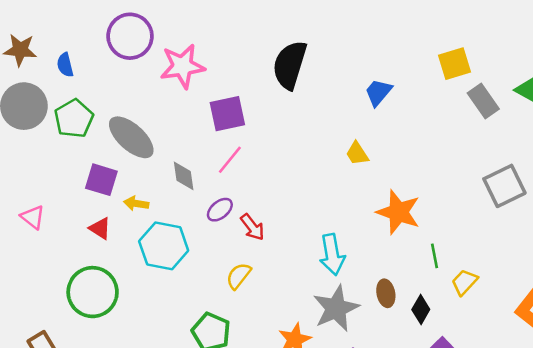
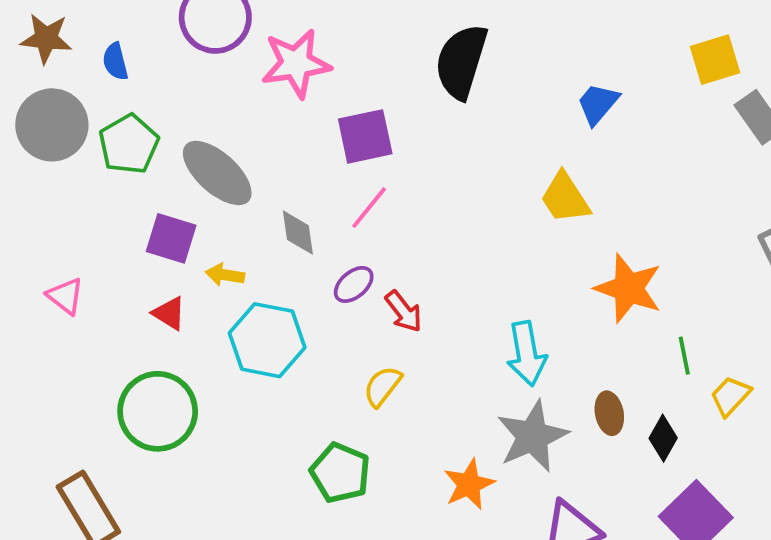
yellow trapezoid: (357, 154) -> (565, 198), size x1.4

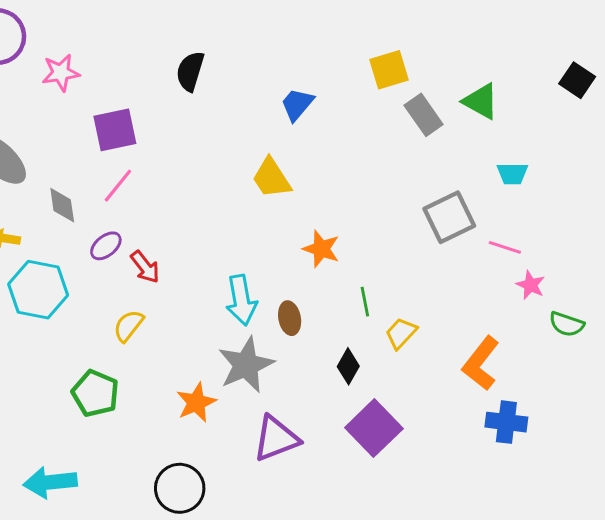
black semicircle: (461, 61) -> (190, 71), size x0.7
pink star: (296, 63) -> (61, 73), size x0.7
orange star: (629, 288) -> (321, 249), size x0.7
brown ellipse: (609, 413) -> (290, 318), moved

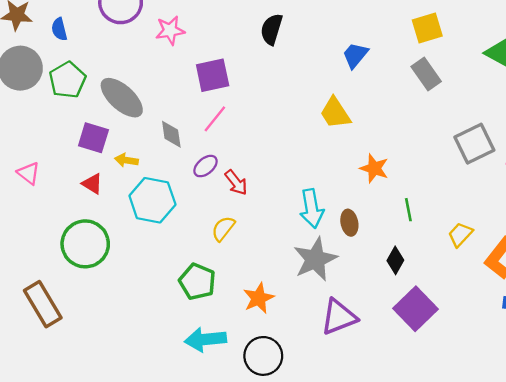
gray rectangle: (424, 115) -> (426, 74), moved
yellow trapezoid: (401, 333) -> (460, 234), moved
orange star: (196, 402) -> (259, 298), moved
cyan arrow: (50, 482) -> (205, 339), moved

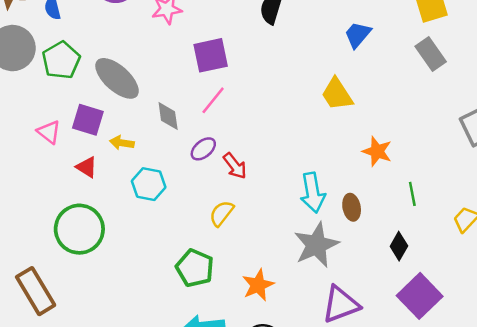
pink triangle: (29, 173) -> (49, 132), moved
cyan hexagon: (152, 200) -> (149, 184), size x0.7

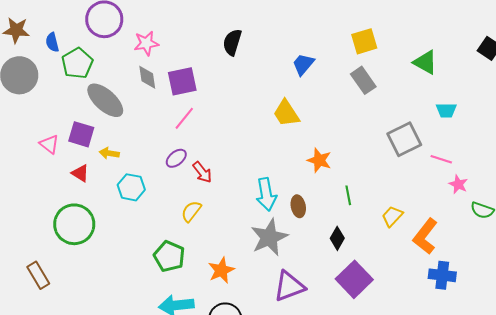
green pentagon: (61, 60) -> (77, 63), moved
gray diamond: (168, 116) -> (147, 77), moved
brown rectangle: (36, 291) -> (38, 275), size x0.7

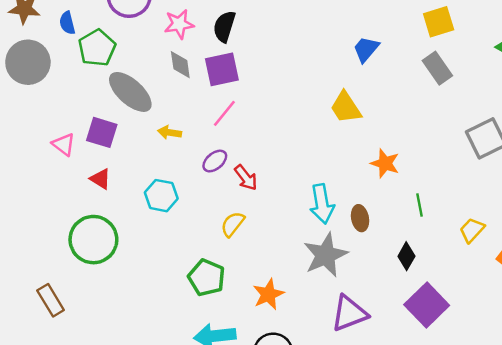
black semicircle: (232, 42) -> (224, 27), moved
yellow arrow: (109, 153) -> (170, 132), moved

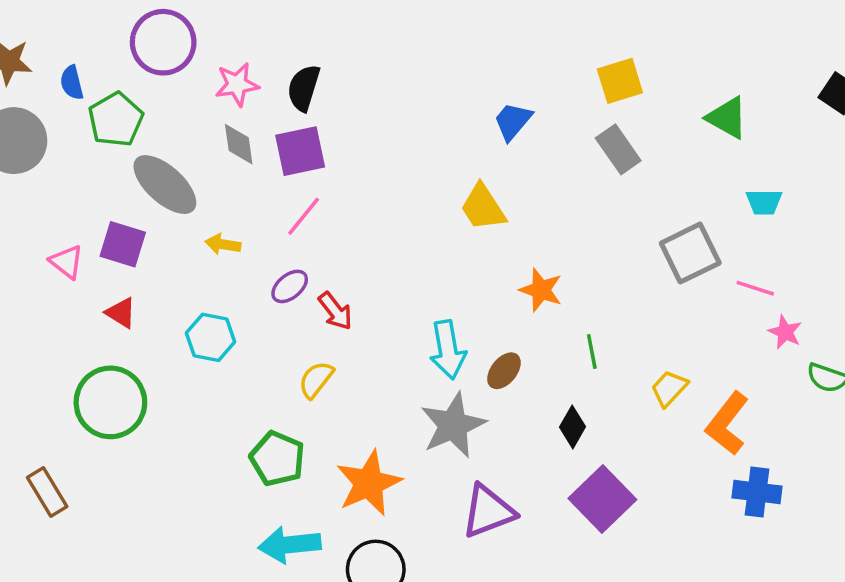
brown ellipse: (360, 218) -> (504, 371), turned 50
orange star: (268, 294) -> (369, 483), size x1.4

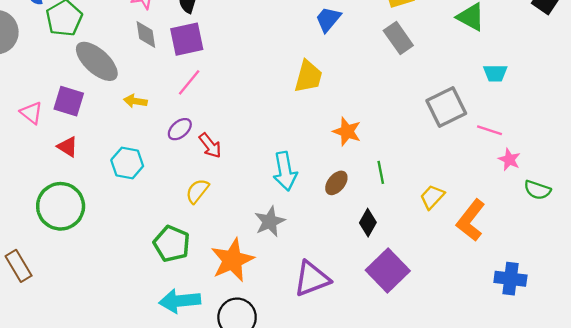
yellow trapezoid: (483, 207) -> (308, 77), turned -132
brown ellipse: (504, 371) -> (336, 183), moved
gray star: (453, 425) -> (270, 221), moved, size x0.7
blue cross: (757, 492) -> (510, 279), moved

